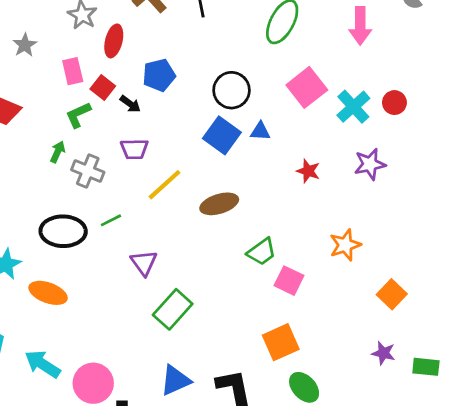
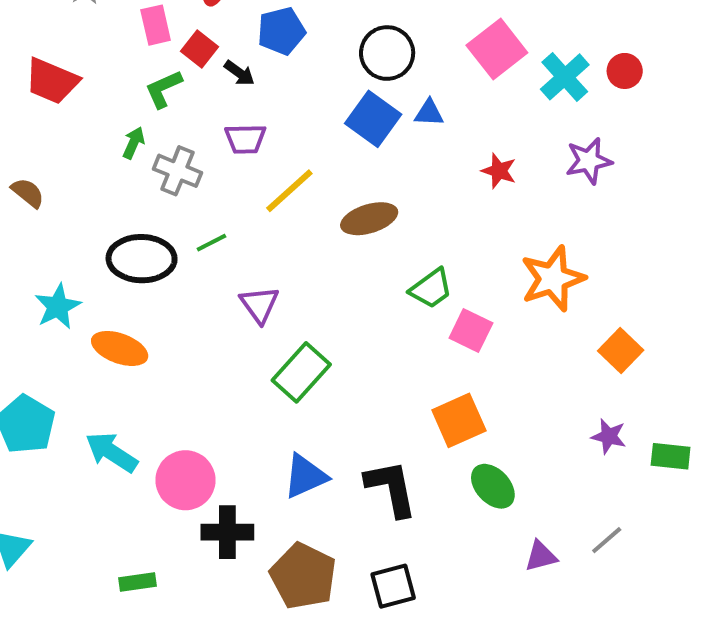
orange star: (345, 245) -> (553, 279), size x1.4

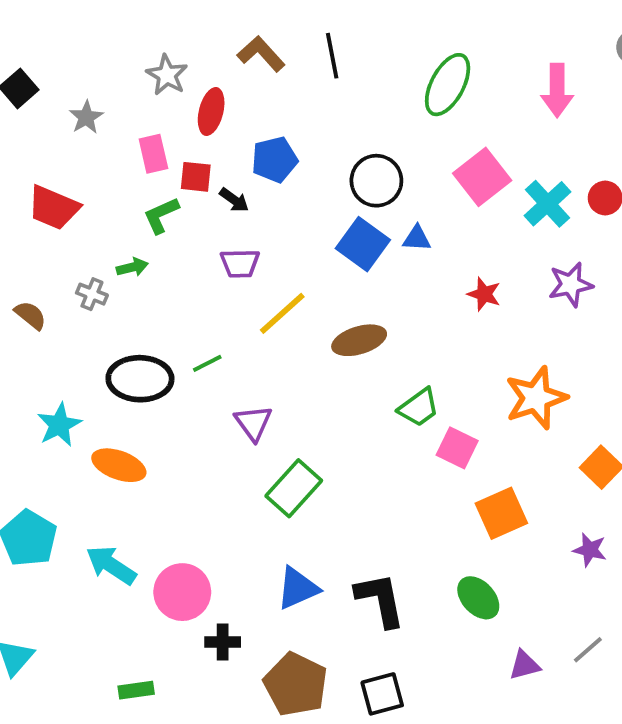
red square: (199, 49) -> (196, 177), turned -32
green arrow: (134, 143) -> (132, 267), turned 52
gray cross: (177, 171) -> (92, 294), moved, size x0.7
orange square: (459, 420) -> (501, 513), moved
black cross: (227, 532) -> (223, 642), size x0.7

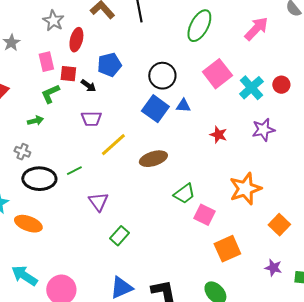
pink arrow: (557, 90) -> (256, 29), turned -136
gray cross: (92, 294) -> (22, 152), moved
green rectangle: (294, 488) -> (119, 236), size x0.7

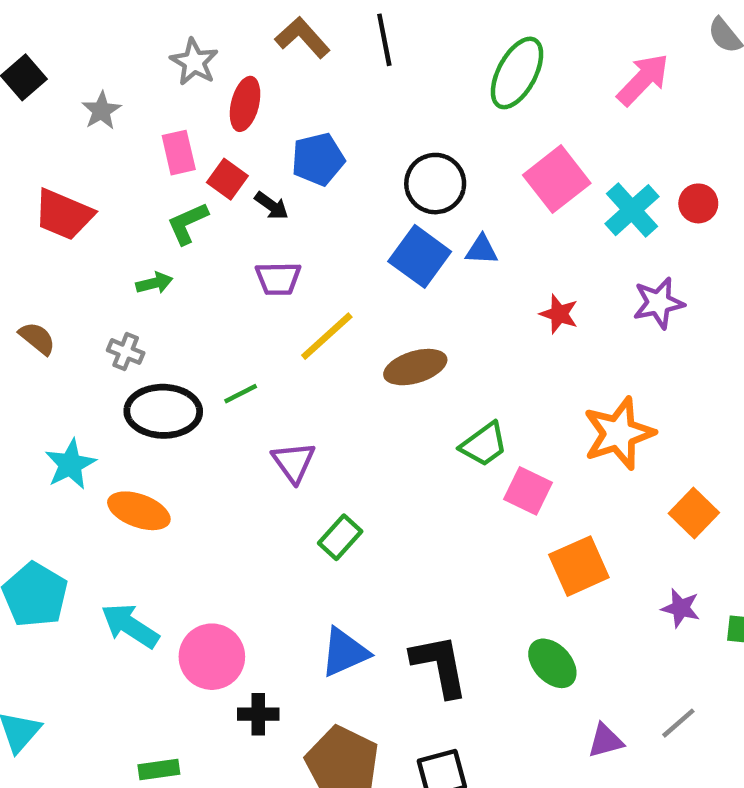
red square: (68, 74) -> (227, 179), turned 30

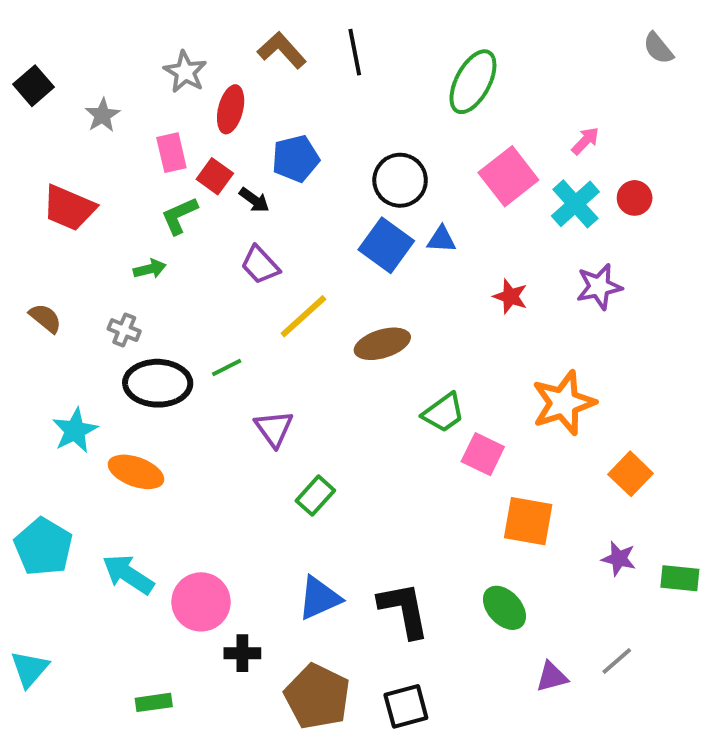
pink arrow: (643, 80) -> (585, 141), moved, size x0.6
purple trapezoid: (278, 279) -> (260, 265), turned 48
orange square: (579, 566) -> (528, 521), turned 34

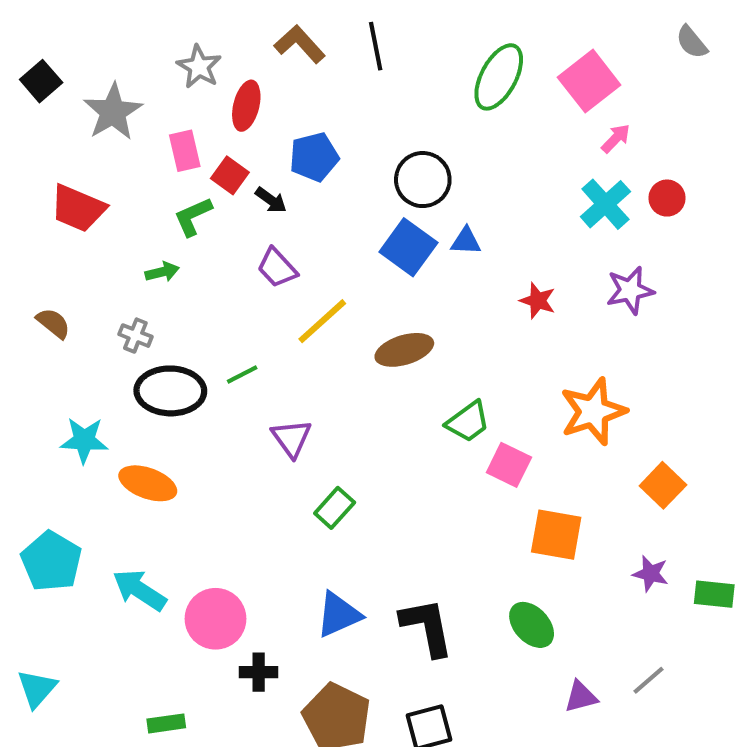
gray star: (102, 115) -> (113, 112), size x1.6
pink square: (508, 176) -> (589, 81), moved
cyan star: (75, 430) -> (84, 440), turned 30

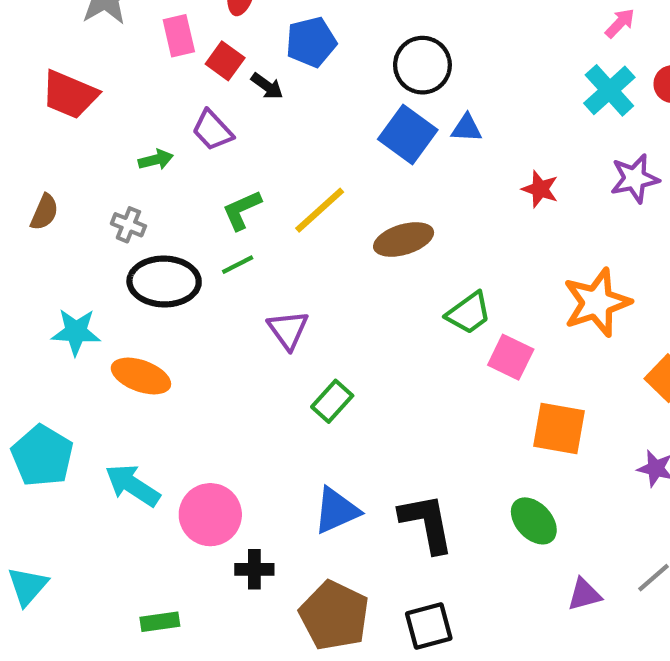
green L-shape: (193, 216) -> (242, 210), moved
purple trapezoid: (277, 268) -> (212, 130), moved
brown semicircle: (53, 323) -> (44, 212), turned 75

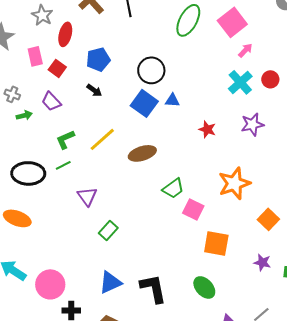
black arrow: (267, 86) -> (94, 90), moved
gray cross: (128, 225) -> (12, 94), moved

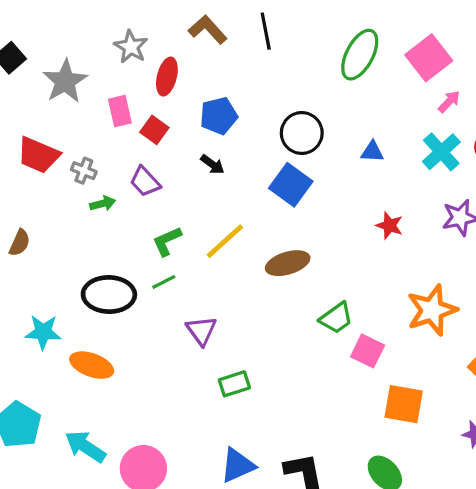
blue triangle: (172, 100) -> (372, 152), moved
green rectangle: (108, 230) -> (234, 384), turned 30

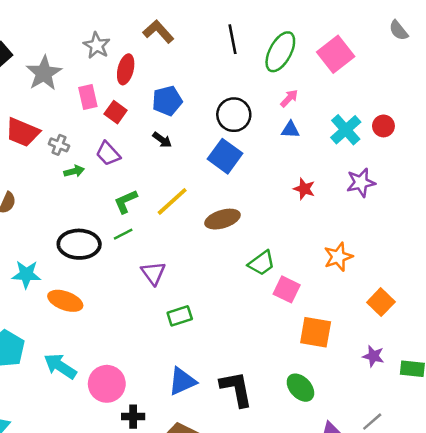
black line: (266, 31) -> (233, 39), moved
pink arrow: (449, 102) -> (289, 98), moved
orange star: (432, 310) -> (338, 257), size x0.7

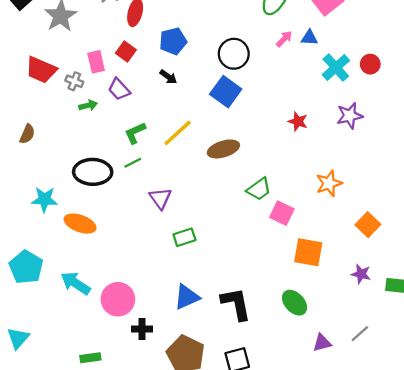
pink rectangle: (88, 97) -> (96, 62), moved
blue triangle: (290, 130) -> (309, 38), moved

